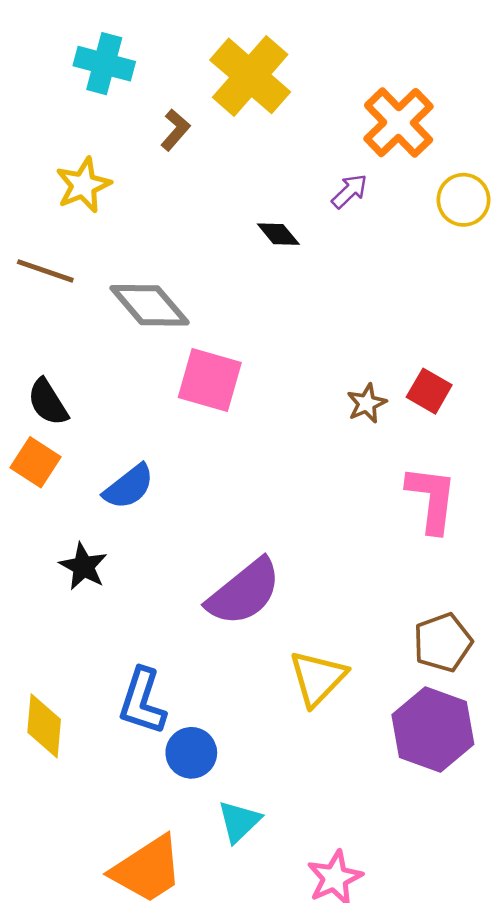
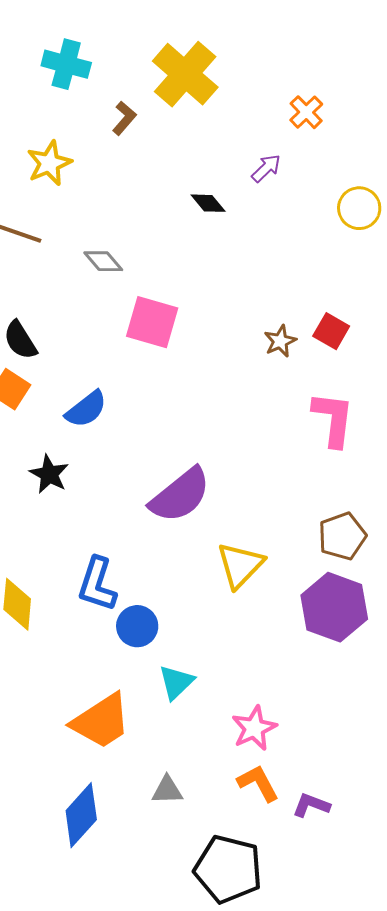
orange cross: (399, 123) -> (306, 112), size x0.6
yellow circle: (464, 200) -> (359, 208), moved
gray diamond: (150, 305) -> (103, 261), size x0.6

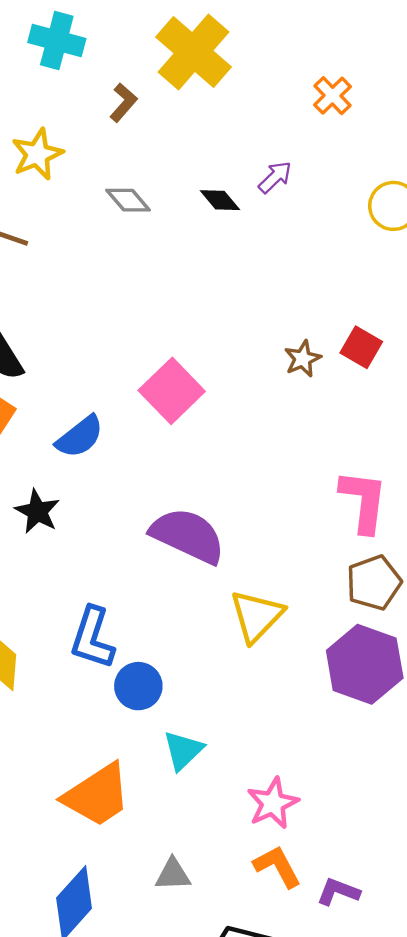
purple arrow: (266, 168) -> (275, 177), moved
gray diamond: (103, 261) -> (128, 200), moved
pink square: (152, 322) -> (172, 391), moved, turned 30
pink L-shape: (333, 419) -> (364, 501), moved
purple semicircle: (180, 495) -> (188, 536), turned -116

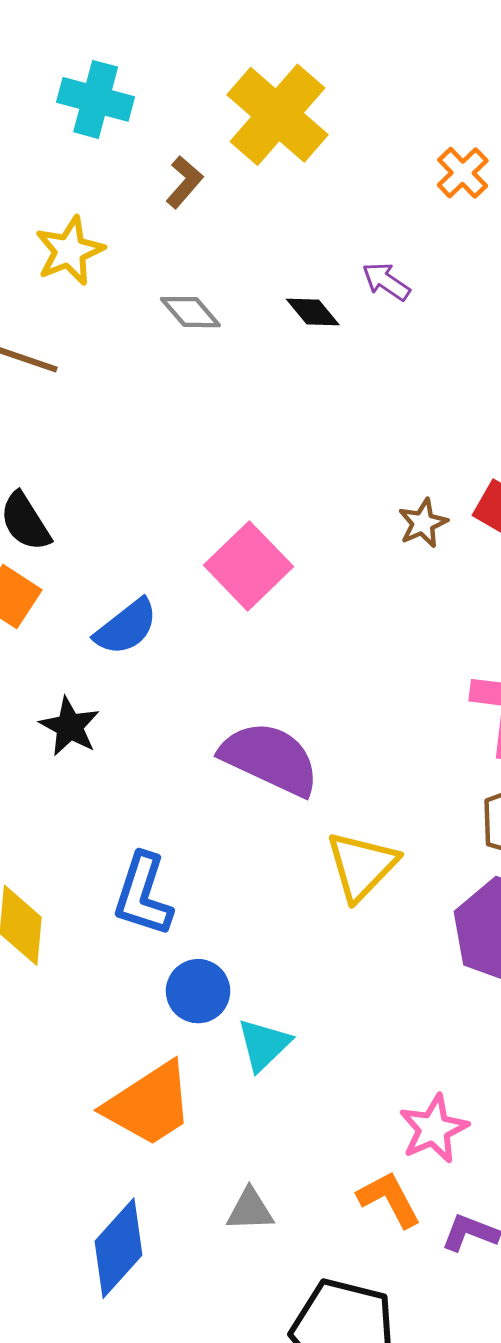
purple arrow: (275, 177) -> (386, 281), turned -102
blue circle: (138, 686) -> (198, 991), moved
pink star: (273, 803) -> (434, 1129), moved

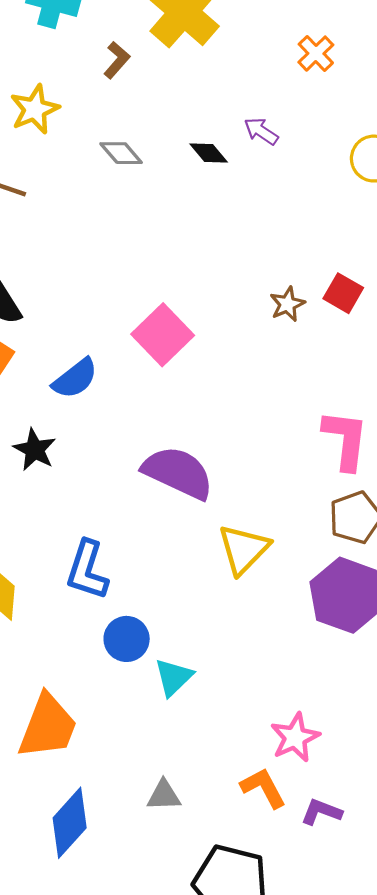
orange trapezoid: (149, 1104) -> (48, 727), moved, turned -36

